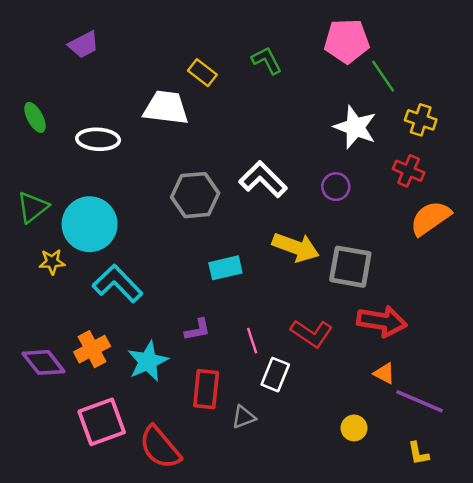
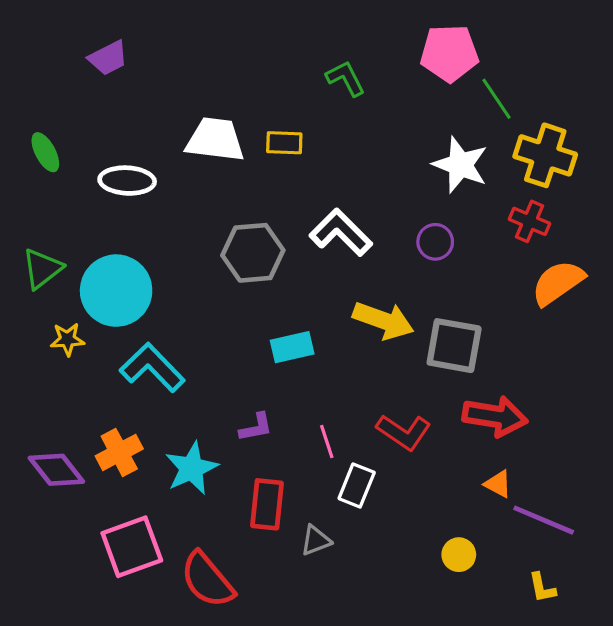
yellow rectangle: (202, 73) -> (284, 143), moved, turned -36
yellow cross: (421, 120) -> (545, 155), size x1.5

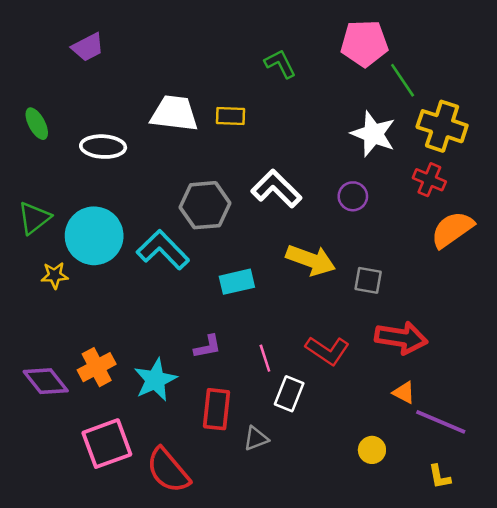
gray square: (454, 346) -> (368, 280), size x0.6
cyan L-shape: (152, 368) -> (163, 250), moved

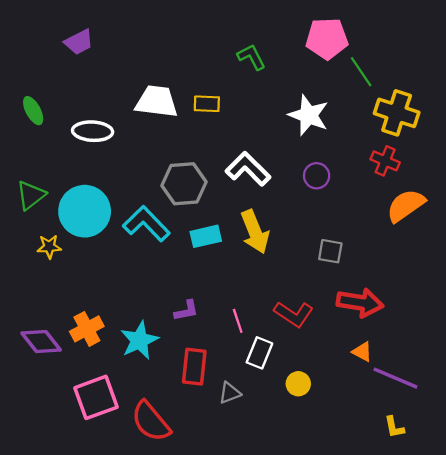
white star: (373, 134) -> (309, 115), moved
yellow arrow: (311, 260) -> (255, 232), moved, turned 48
cyan rectangle: (237, 282) -> (206, 236), moved
yellow circle: (372, 450) -> (298, 384), moved

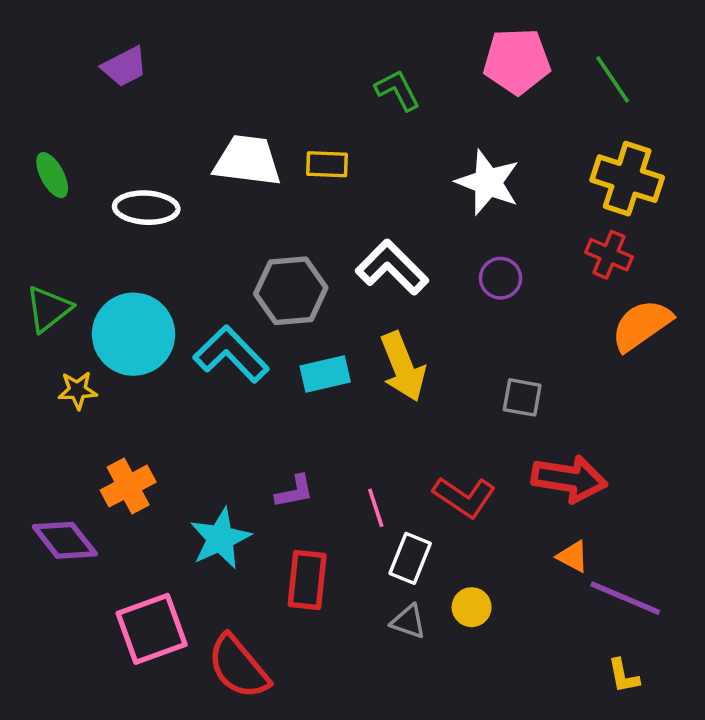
green line: (361, 72) -> (613, 79), moved
orange cross: (87, 329) -> (128, 486), moved
gray triangle: (230, 393) -> (408, 622), moved, turned 40

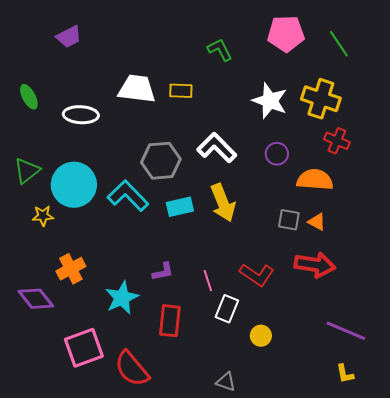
yellow cross: (627, 179) -> (321, 99), moved
orange semicircle: (642, 325) -> (315, 180), moved, turned 39
orange triangle: (573, 557) -> (317, 222), moved
gray triangle: (408, 622) -> (226, 382), moved

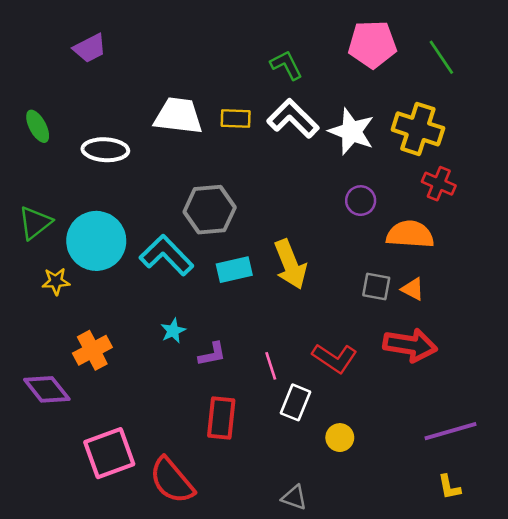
white L-shape: (217, 148) -> (293, 118), moved
cyan star: (122, 298) -> (173, 331), moved, size x0.6
purple line: (346, 331) -> (450, 431), turned -39

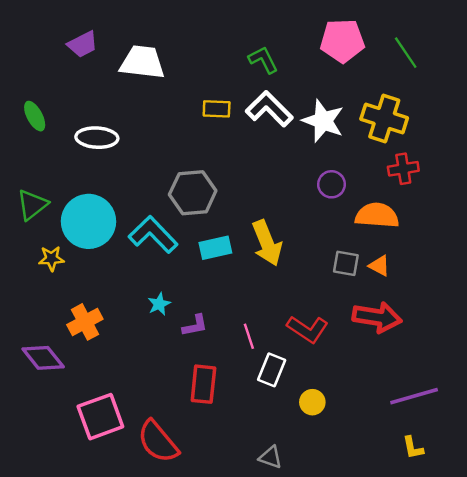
white trapezoid: (178, 116) -> (142, 62), moved
red cross: (439, 184) -> (403, 169), turned -32

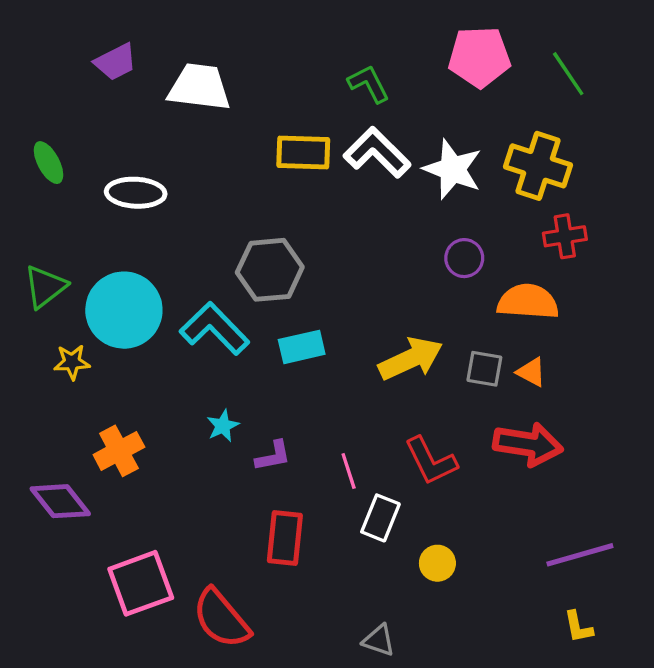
yellow rectangle: (217, 109) -> (303, 152), size x1.4
yellow arrow: (267, 243) -> (411, 359), moved, turned -93
red L-shape: (308, 329) -> (431, 461), turned 30

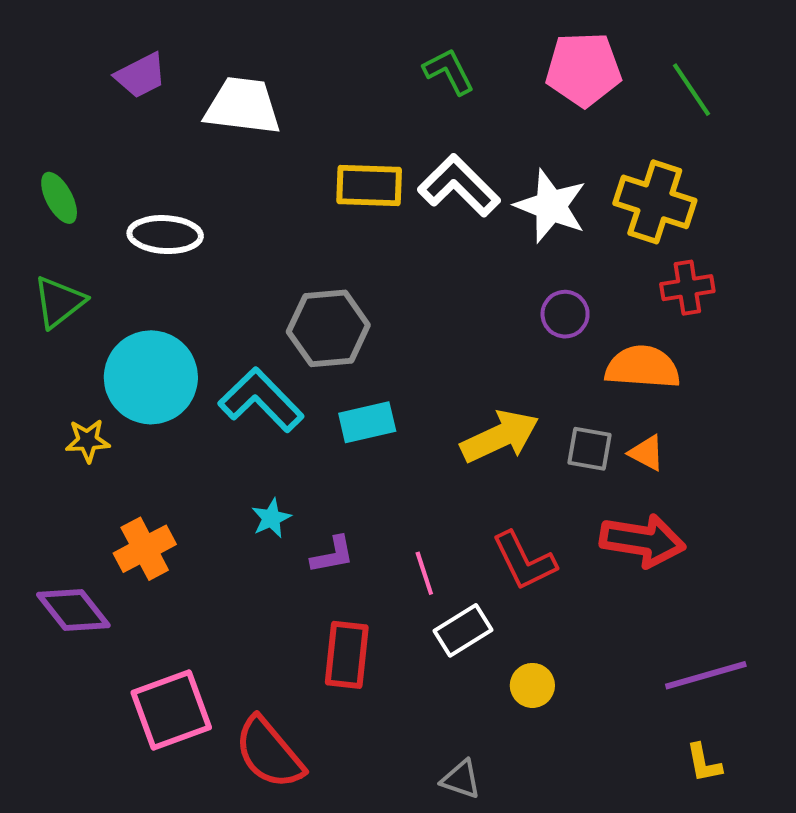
green L-shape: (369, 84) -> (449, 71), moved
green triangle: (45, 287) -> (59, 302), moved
white rectangle: (380, 518) -> (463, 630), turned 36

